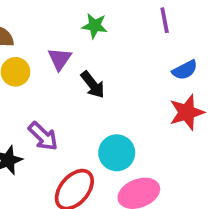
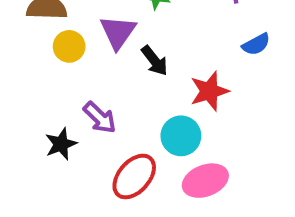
purple triangle: (60, 59) -> (118, 32), size x1.4
red star: (187, 112) -> (209, 91), moved

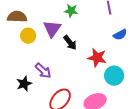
red star: (209, 91) -> (97, 58), turned 30
cyan circle: (181, 136) -> (114, 76), moved

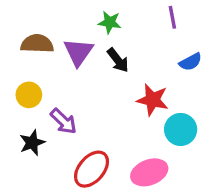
brown semicircle: (17, 17) -> (37, 44), moved
yellow circle: (28, 36) -> (29, 95), moved
black arrow: (70, 43) -> (118, 60), moved

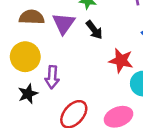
yellow circle: (29, 95) -> (25, 57), size x1.5
purple arrow: (63, 121) -> (52, 77), turned 50

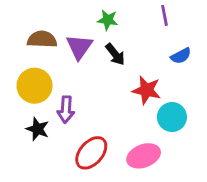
black star: (28, 94) -> (38, 129), turned -30

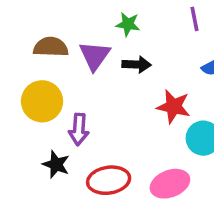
black arrow: (115, 54) -> (137, 64), turned -50
black star: (38, 129) -> (56, 164), moved
red ellipse: (91, 153) -> (109, 180), turned 40

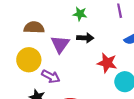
purple triangle: (95, 56) -> (60, 44), moved
purple arrow: (79, 129) -> (51, 76), turned -66

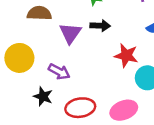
yellow circle: (29, 60) -> (19, 58), moved

